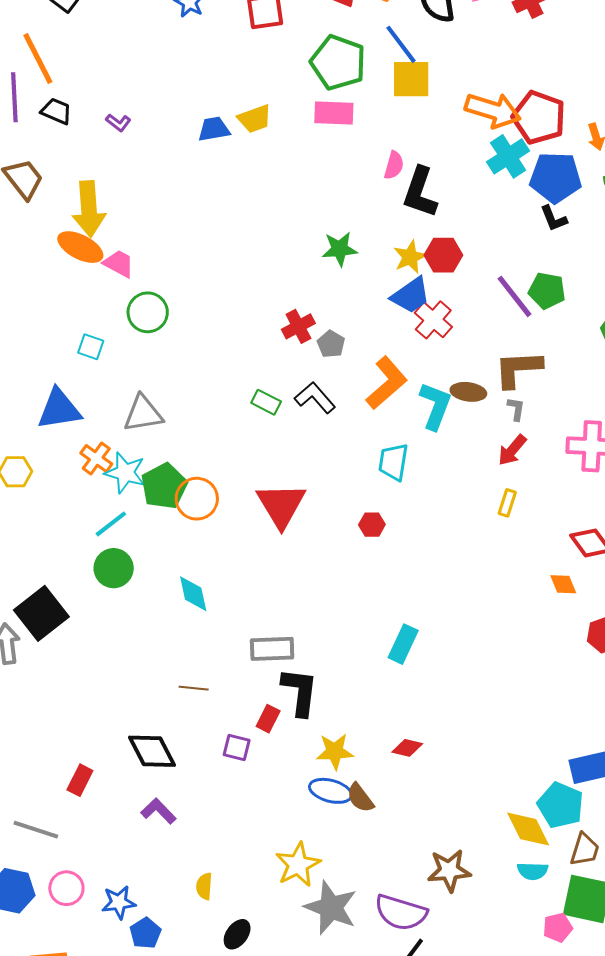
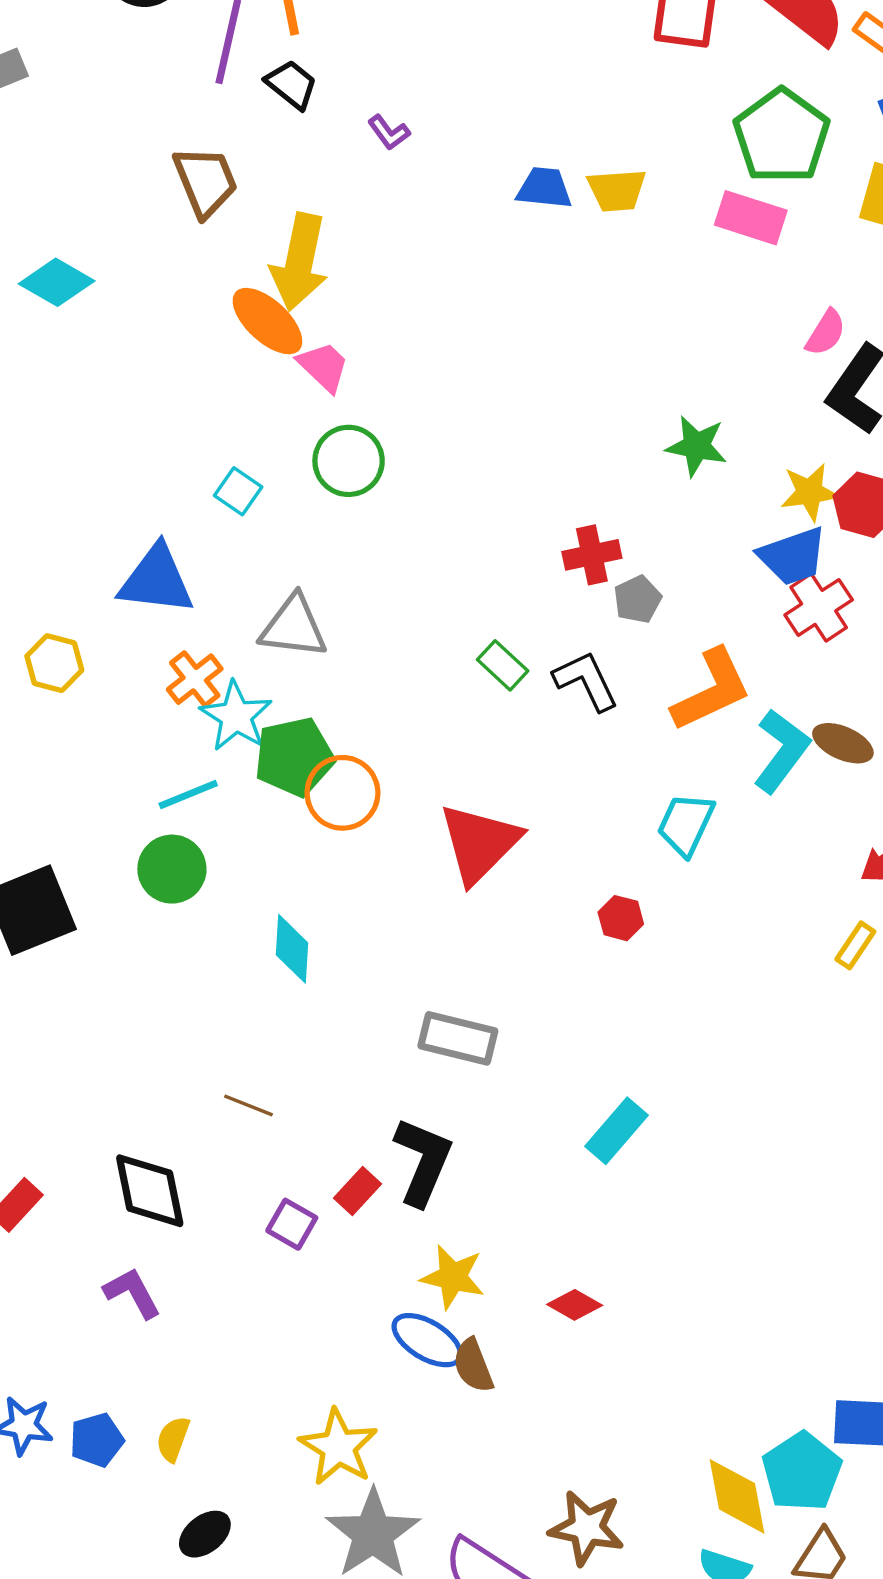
gray rectangle: (272, 649) -> (458, 1038), moved
yellow star: (298, 865) -> (338, 1447), turned -30
blue pentagon: (145, 933) -> (97, 1440), moved

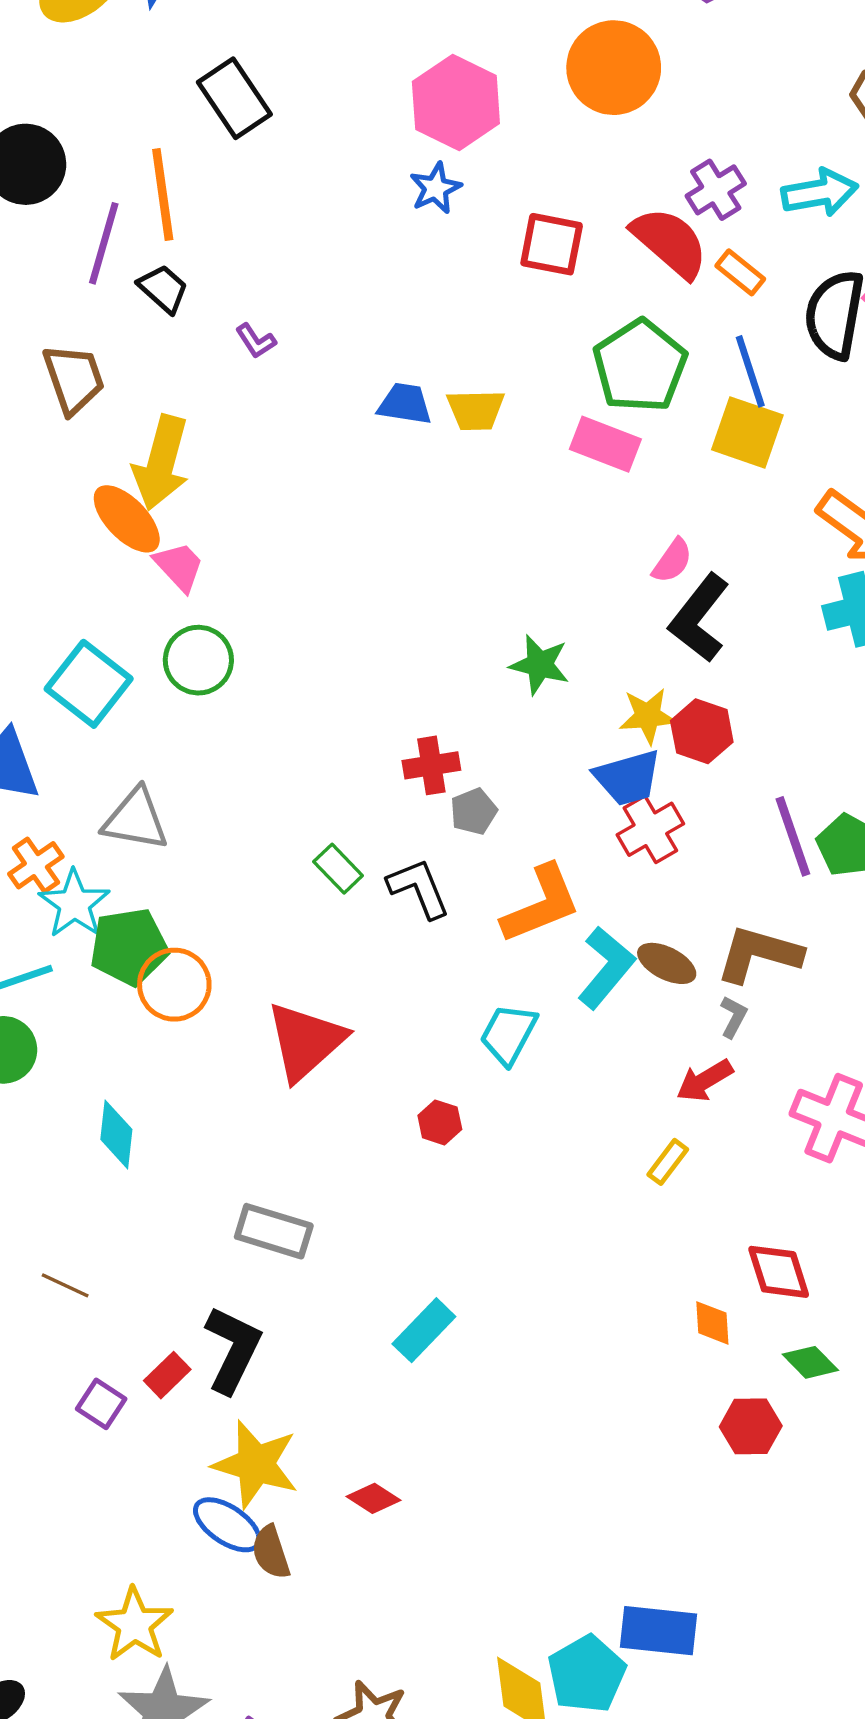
cyan square: (238, 491) -> (89, 684), size x1.8
yellow star: (453, 1277) -> (256, 1464), size x1.4

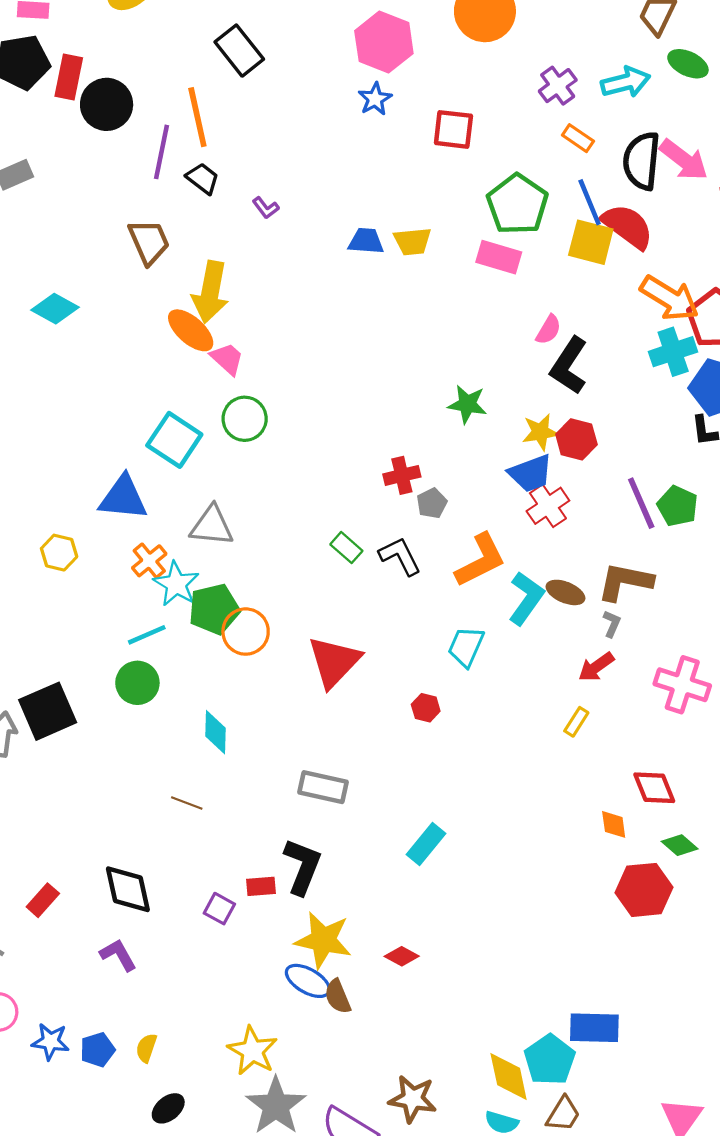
red semicircle: (670, 242) -> (628, 226), moved
brown line: (65, 1285) -> (187, 803), moved
red rectangle: (167, 1375) -> (261, 886), turned 44
red hexagon: (751, 1426) -> (644, 890), size x1.4

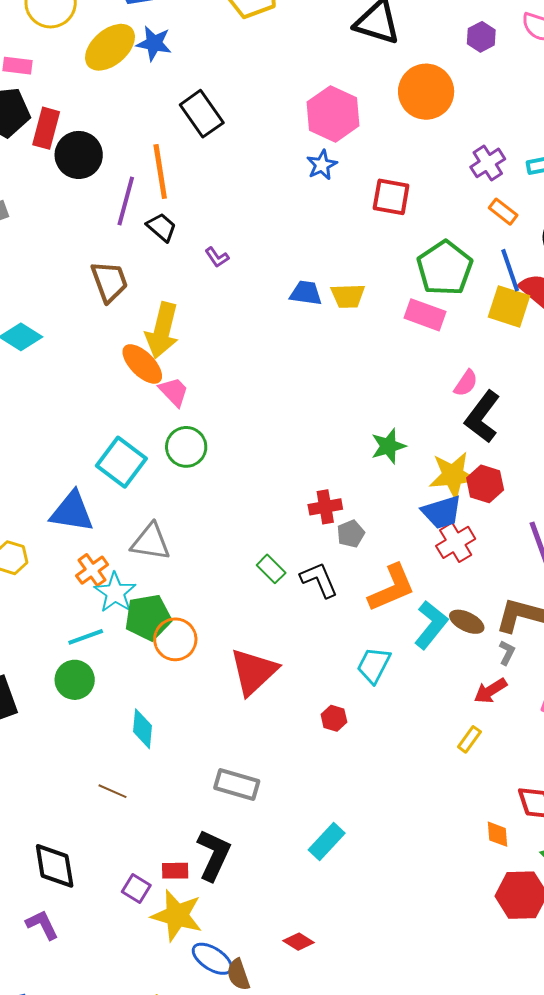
green star: (467, 404) -> (388, 446), turned -30
yellow star: (540, 432) -> (453, 475), size x1.4
yellow star: (323, 940) -> (177, 915), moved

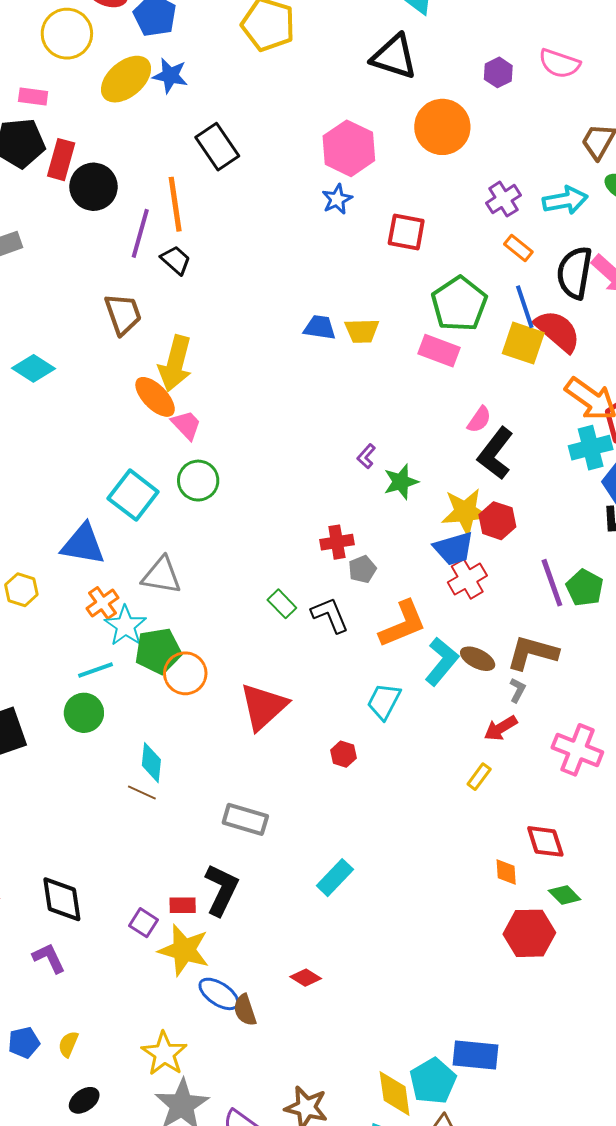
purple L-shape: (217, 257) -> (366, 456), moved, turned 75
brown line: (113, 791) -> (142, 793), moved

